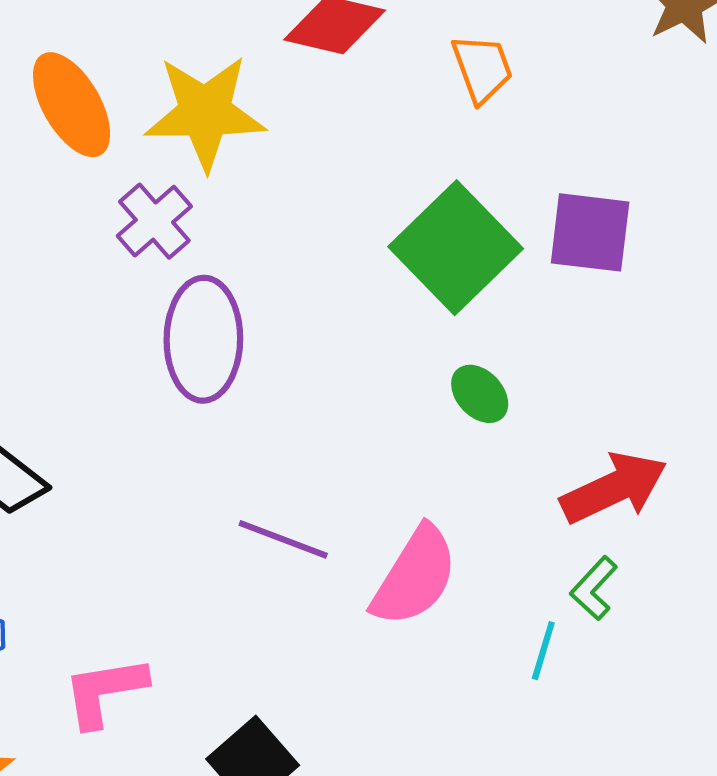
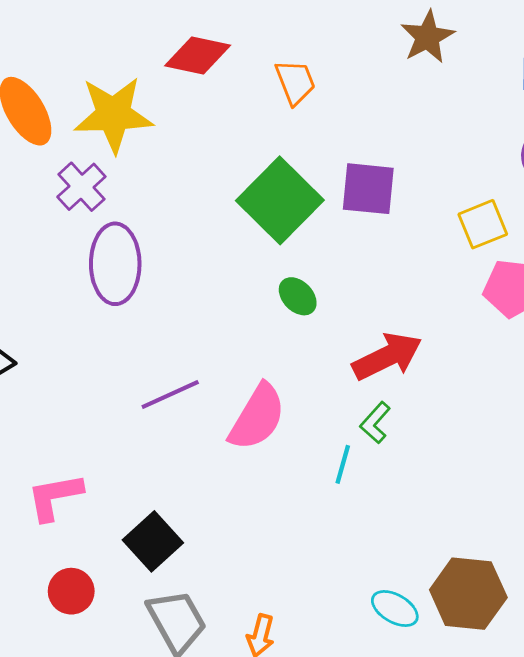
purple line: (283, 539) -> (170, 394), turned -44

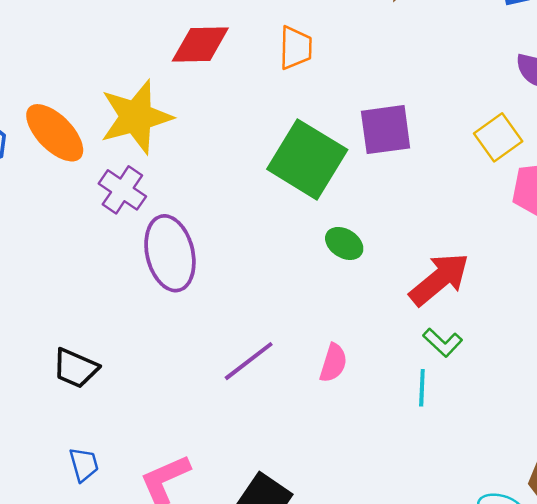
orange trapezoid: (295, 82) -> (296, 48), turned 36
pink semicircle: (257, 417) -> (333, 363), size x0.6
green L-shape: (375, 423) -> (443, 342), turned -75

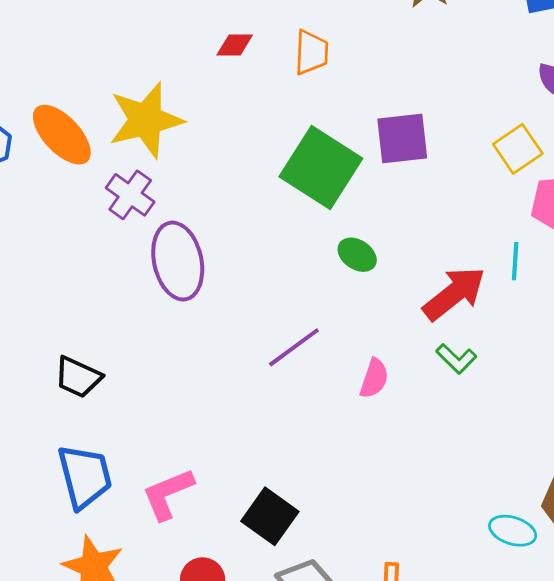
red diamond: (200, 44) -> (235, 45), moved, size x0.6
purple line: (249, 361) -> (294, 347), moved
pink semicircle: (333, 363) -> (374, 378), moved
cyan line: (422, 388) -> (515, 261), moved
blue trapezoid: (84, 465) -> (85, 476), size x1.8

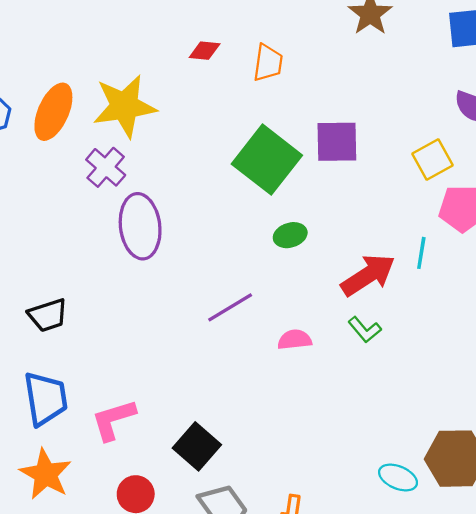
orange ellipse: (62, 135) -> (53, 112), turned 62
green ellipse: (357, 255) -> (290, 235), turned -56
black trapezoid: (78, 377) -> (48, 315), turned -48
pink semicircle: (374, 378) -> (295, 340), turned -120

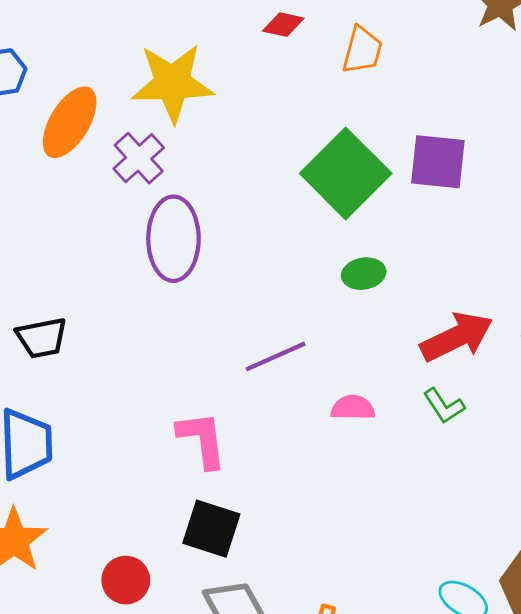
orange ellipse: (53, 112) -> (70, 122), moved
pink L-shape: (113, 420) -> (202, 440), moved, turned 93
black square: (197, 446) -> (211, 529), turned -30

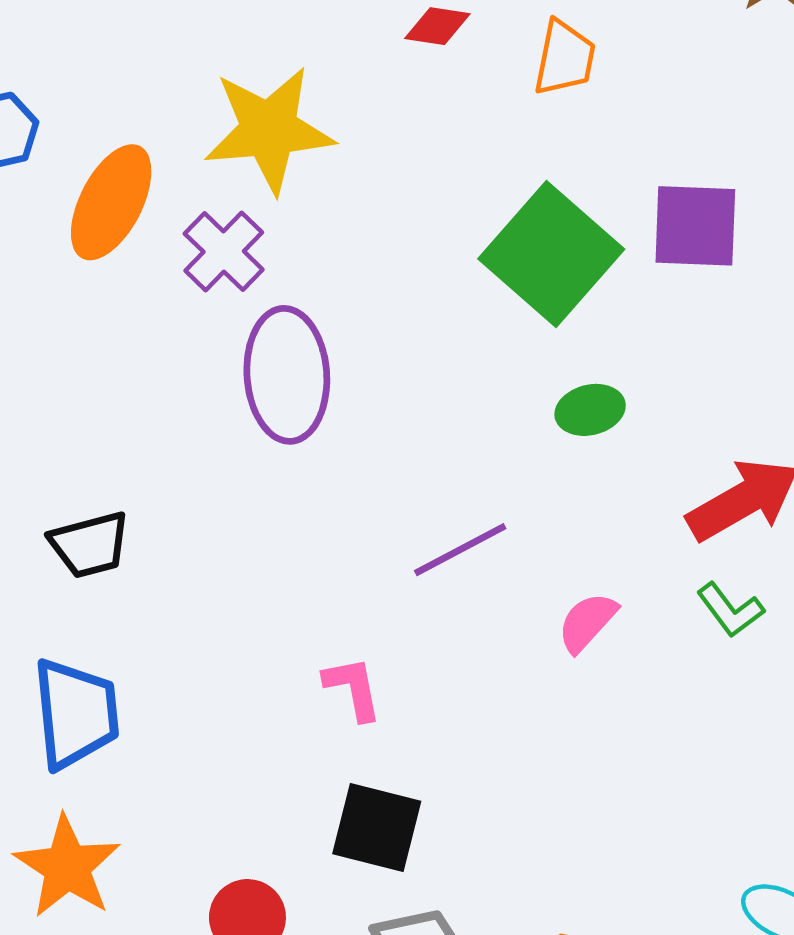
pink semicircle: (353, 408) -> (587, 622), turned -45
pink L-shape: (202, 440) -> (353, 688), size x0.7

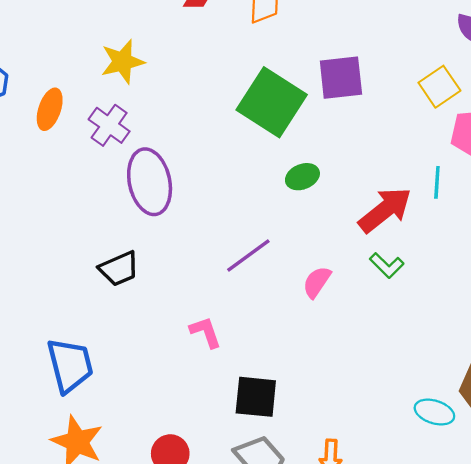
yellow star: (269, 130) -> (122, 62), size x0.7
orange ellipse: (111, 202) -> (50, 109), size x0.7
black trapezoid: (90, 545) -> (119, 269), moved
black square: (377, 828) -> (256, 397), moved

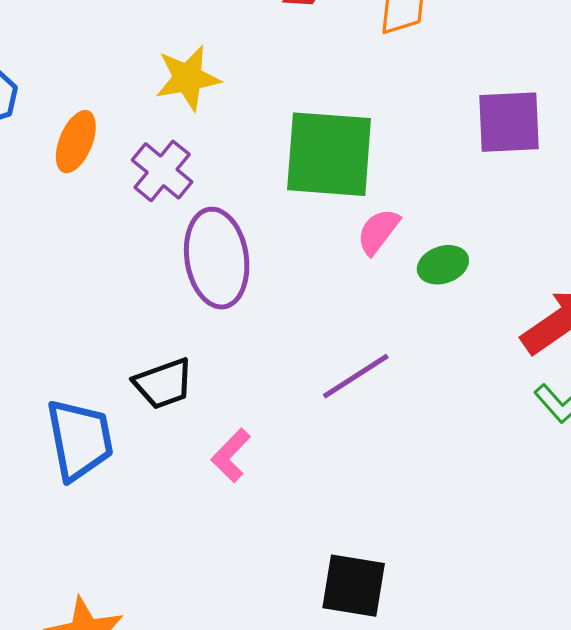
green square: (272, 102) -> (329, 154), moved, turned -32
pink semicircle: (317, 282) -> (378, 231), moved
pink L-shape: (206, 332) -> (231, 455), moved, turned -120
blue trapezoid: (70, 365) -> (80, 440), moved

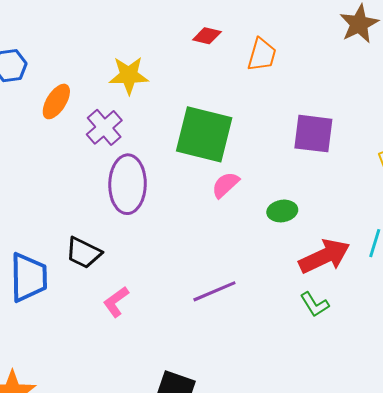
green ellipse: (443, 265) -> (282, 211), moved
purple line: (356, 376) -> (214, 291), moved
black trapezoid: (163, 384) -> (84, 253), turned 36

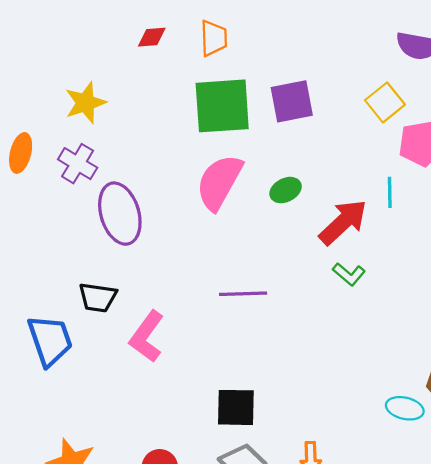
green square: (204, 134) -> (222, 106), moved
pink semicircle: (225, 185) -> (219, 182), size x1.8
purple line: (214, 291) -> (243, 294), turned 39
pink L-shape: (116, 302) -> (147, 336), size x1.5

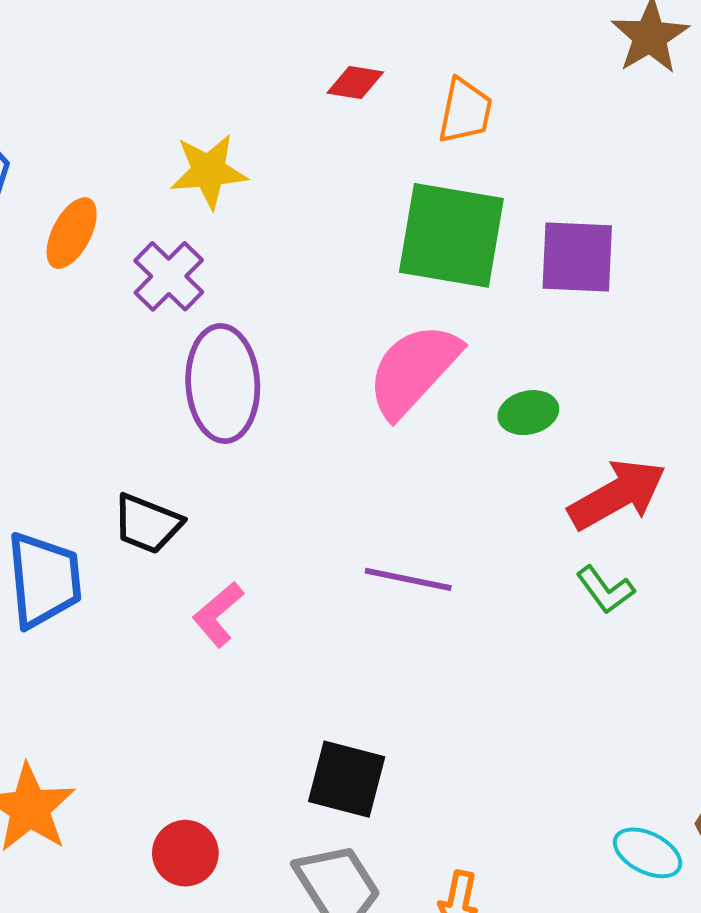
pink L-shape: (147, 336) -> (218, 614), size x0.7

